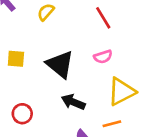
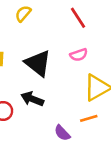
black arrow: (73, 102) -> (32, 99), moved

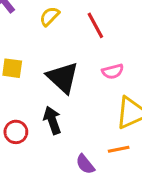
red line: (78, 18) -> (95, 25), moved
black arrow: (32, 99) -> (52, 120), turned 45

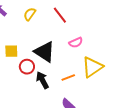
red circle: (16, 132) -> (27, 67), moved
orange line: (119, 149) -> (68, 78), moved

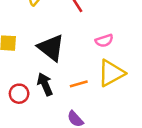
pink semicircle: (76, 43) -> (104, 41), moved
red circle: (27, 67) -> (19, 94), moved

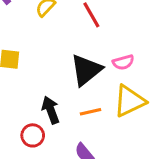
black triangle: (51, 48) -> (86, 70), moved, turned 40
red circle: (19, 94) -> (33, 135), moved

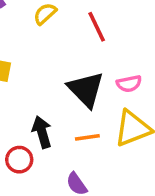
black triangle: (86, 70) -> (86, 89), turned -40

